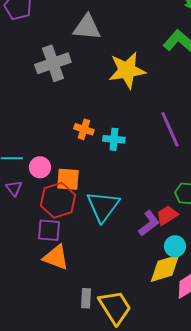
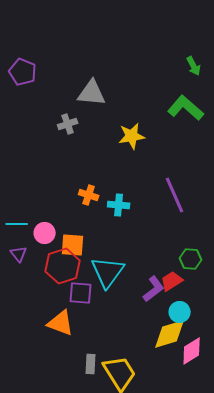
gray cross: (53, 63) -> (68, 124), moved, size x0.6
yellow star: (127, 70) -> (132, 136), size x0.7
purple square: (49, 230) -> (81, 293), moved

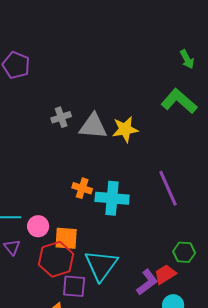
gray triangle: (92, 93) -> (93, 126), moved
cyan cross: (119, 205) -> (112, 198), size x1.5

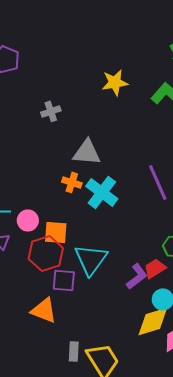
gray triangle: (93, 126) -> (87, 152), moved
yellow star: (125, 129) -> (115, 82), moved
cyan cross: (112, 198) -> (102, 192), turned 32

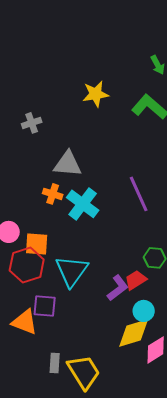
purple square: (64, 280) -> (45, 306), moved

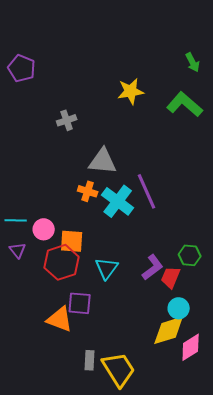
purple line: (139, 194) -> (147, 191), moved
cyan triangle: (72, 271) -> (107, 268), size x0.7
red trapezoid: (136, 280) -> (171, 277), turned -35
purple L-shape: (118, 288) -> (153, 267), moved

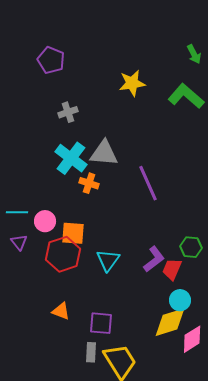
purple pentagon: (22, 68) -> (51, 60), moved
cyan cross: (118, 201) -> (71, 158), moved
purple square: (80, 303) -> (101, 323), moved
orange triangle: (60, 319) -> (61, 311), size x0.7

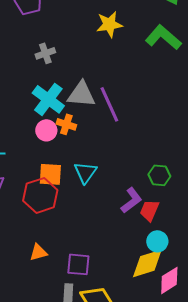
purple line: (148, 183) -> (109, 104), moved
pink circle: (45, 221) -> (46, 130), moved
green hexagon: (191, 247) -> (159, 175), moved
cyan triangle: (108, 260) -> (85, 172), moved
orange triangle: (61, 311) -> (38, 252), turned -36

